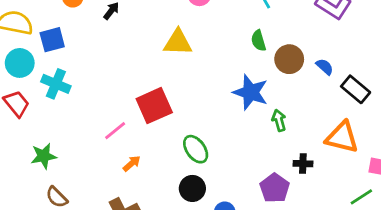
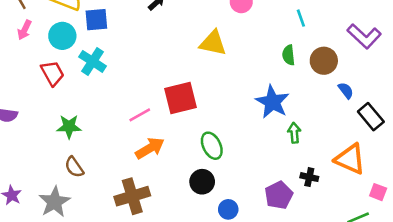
brown circle: (289, 59) -> (324, 61), moved
orange arrow: (132, 163) -> (150, 148), size x1.6

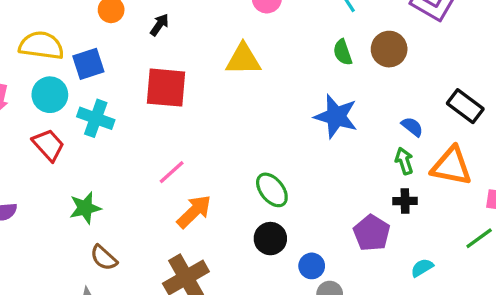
blue semicircle: (346, 90) -> (412, 127), moved
red square: (180, 98) -> (166, 88), moved, turned 32
green arrow: (294, 133) -> (404, 161), moved

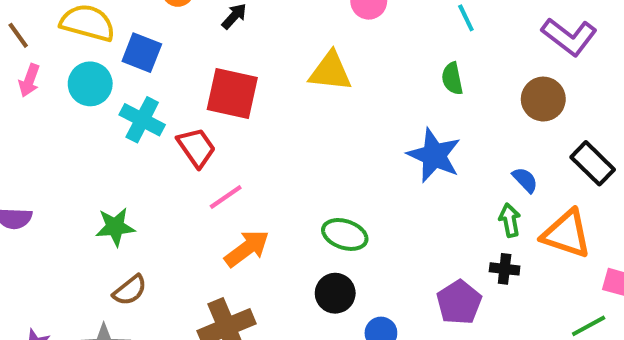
brown circle: (389, 49) -> (543, 99), moved
blue square: (88, 64) -> (142, 53), turned 32
red trapezoid: (48, 145) -> (196, 147), moved
green ellipse: (272, 190) -> (345, 234), turned -40
brown semicircle: (104, 258) -> (130, 290), turned -88

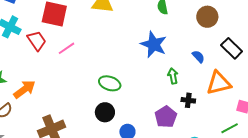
pink line: (226, 197) -> (67, 48), moved
green arrow: (510, 220) -> (173, 76), moved
orange triangle: (566, 234) -> (219, 83), turned -32
orange arrow: (247, 248) -> (24, 89), moved

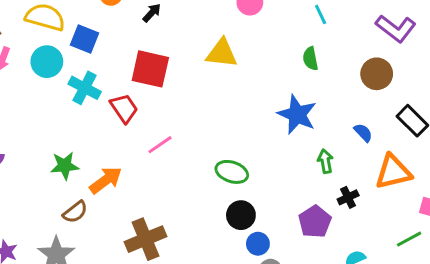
pink line: (67, 48) -> (160, 145), moved
black cross: (188, 100) -> (348, 197), turned -32
black circle: (105, 112) -> (241, 215), moved

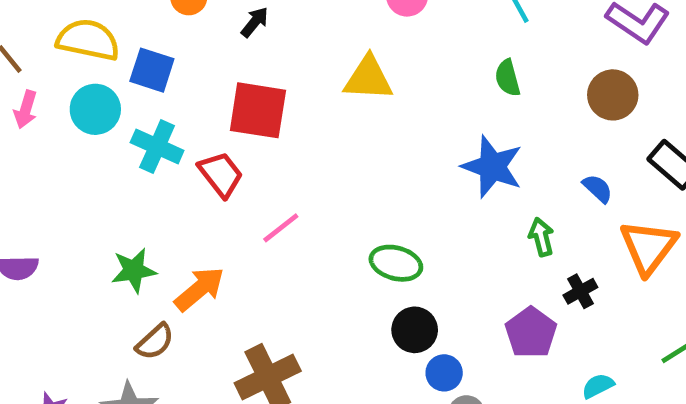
orange triangle: (393, 172) -> (649, 247), turned -36

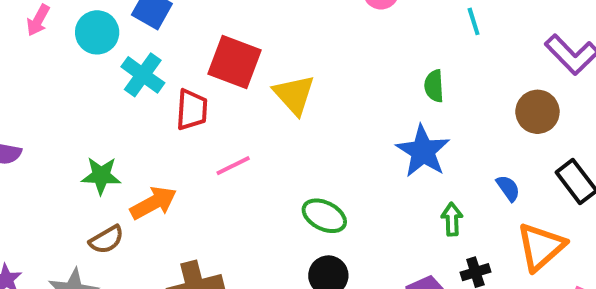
yellow triangle: (368, 78) -> (294, 95), moved, turned 33
green semicircle: (508, 78) -> (434, 86), moved
red trapezoid: (221, 174) -> (192, 110), turned 30

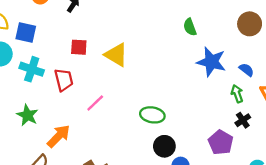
red square: (235, 62) -> (79, 47), size x0.6
blue star: (423, 151) -> (211, 62), moved
green star: (101, 176) -> (27, 115), moved, turned -30
green arrow: (452, 219) -> (237, 94), moved

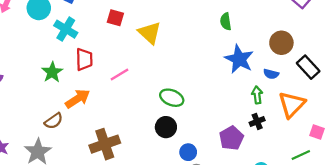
brown circle: (250, 24) -> (281, 43), moved
blue semicircle: (246, 70) -> (271, 74), turned 144
red trapezoid: (64, 80) -> (84, 59), moved
black circle: (164, 146) -> (166, 127), moved

